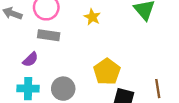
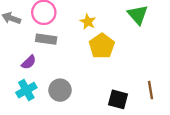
yellow pentagon: (107, 72) -> (102, 46), moved
cyan cross: (28, 89) -> (26, 90), turned -30

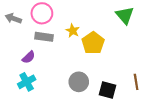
yellow star: (88, 22) -> (73, 31), moved
gray circle: (60, 90) -> (79, 82), moved

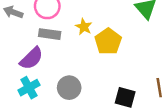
purple semicircle: (29, 57) -> (31, 58), size x1.5
gray circle: (79, 82) -> (69, 88), moved

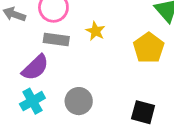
yellow pentagon: (108, 41) -> (149, 48), moved

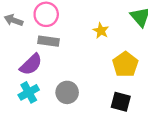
yellow star: (95, 31) -> (101, 31), moved
yellow pentagon: (149, 48) -> (125, 64), moved

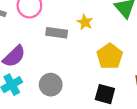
gray rectangle: (48, 41) -> (57, 33), moved

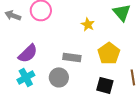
gray rectangle: (57, 33) -> (72, 57), moved

